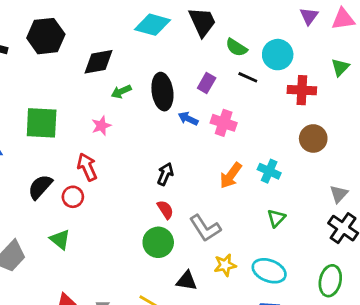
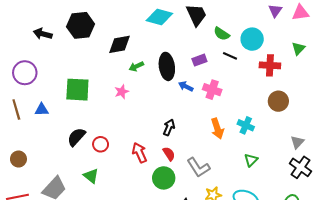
purple rectangle: (207, 83) -> (199, 60), turned 40
red arrow: (87, 167) -> (139, 153), moved
orange arrow: (231, 175) -> (217, 129), turned -54

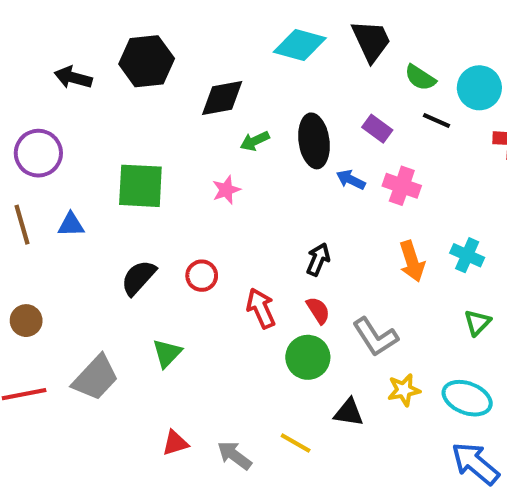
purple rectangle: (199, 60) -> (377, 129), turned 56
red circle: (101, 144) -> (202, 276), moved
green triangle: (91, 176) -> (167, 353), turned 35

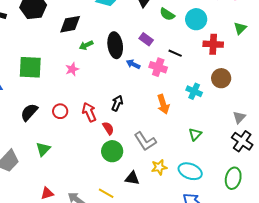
black line: (436, 120) -> (175, 53), moved
cyan cross: (467, 255) -> (194, 91), moved
red arrow: (261, 308) -> (89, 112), moved
red semicircle: (318, 310) -> (108, 128), moved

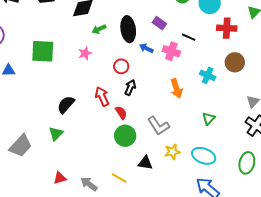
red circle: (60, 111) -> (121, 66), moved
black semicircle: (29, 112) -> (66, 105), moved

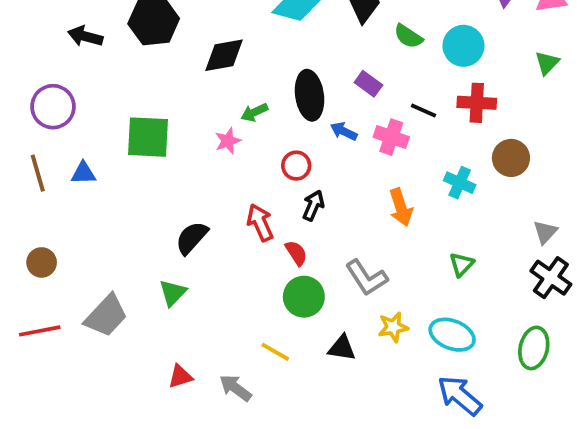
red cross: (227, 28) -> (477, 103), moved
green arrow: (99, 29) -> (254, 112), moved
yellow line: (119, 178) -> (275, 352), moved

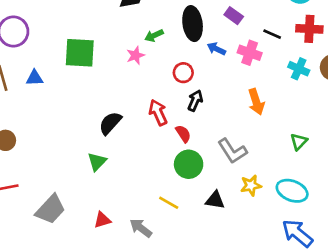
cyan cross: (460, 183) -> (299, 69), moved
gray trapezoid: (106, 316) -> (51, 209), moved

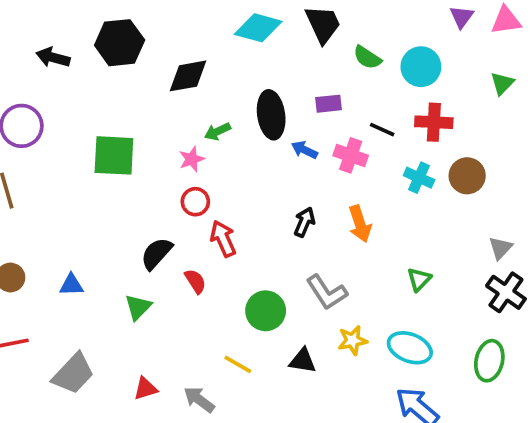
purple rectangle: (234, 16) -> (328, 104), turned -42
red circle: (183, 73) -> (195, 202), moved
blue triangle: (35, 78) -> (71, 285), moved
black arrow: (195, 101) -> (304, 222), moved
red semicircle: (183, 134) -> (195, 281), moved

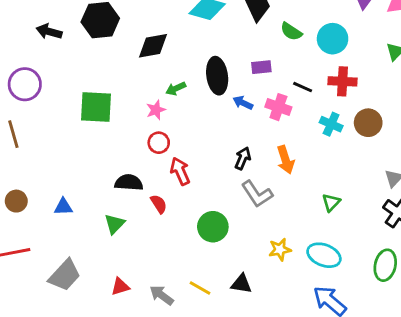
black semicircle: (156, 253) -> (129, 183), turned 52
gray L-shape: (327, 292) -> (257, 194), moved
black triangle: (303, 361) -> (241, 284), moved
yellow line: (238, 364) -> (200, 288), moved

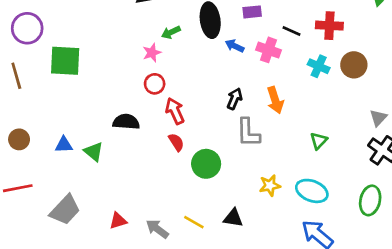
green square: (96, 107) -> (65, 61), moved
gray L-shape: (257, 194) -> (248, 133), turned 32
red semicircle: (159, 204) -> (176, 142), moved
green triangle: (115, 224) -> (94, 152), moved, turned -35

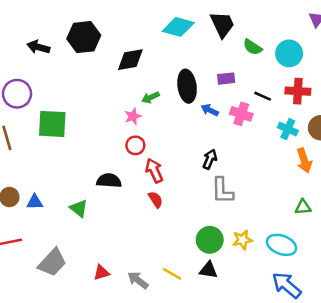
orange arrow: (275, 100) -> (304, 160), moved
green triangle: (319, 141) -> (303, 207), moved, turned 42
blue triangle: (64, 145) -> (35, 202), moved
green circle: (206, 164) -> (210, 240), moved

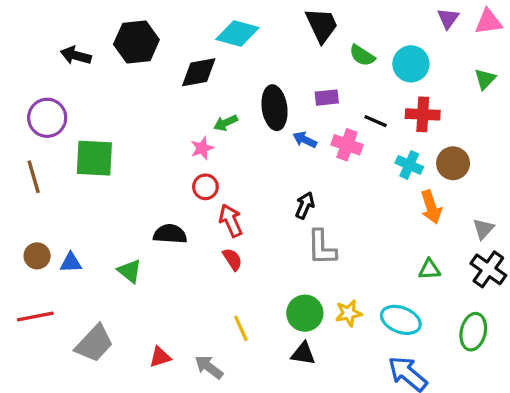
cyan diamond: (178, 27) -> (237, 34), moved
yellow line: (172, 274) -> (241, 328), moved, turned 36

